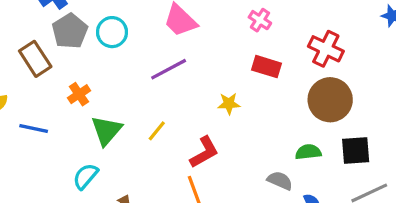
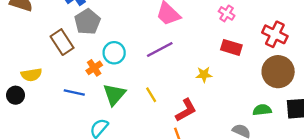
cyan circle: (112, 32) -> (114, 53), moved
blue line: (34, 128) -> (74, 92), moved
yellow line: (157, 131) -> (151, 95), turned -70

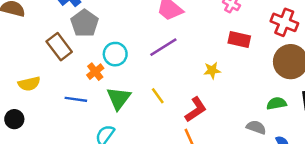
black circle: (16, 95) -> (14, 119), moved

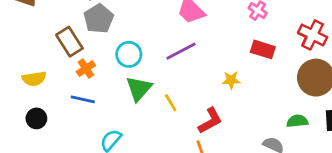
orange cross: (95, 72) -> (86, 69), moved
green triangle: (119, 98) -> (139, 88), moved
black circle: (14, 119) -> (36, 118), moved

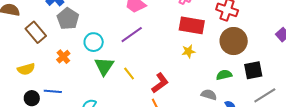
brown rectangle: (69, 42) -> (36, 32), moved
red rectangle: (263, 49) -> (192, 25), size x1.4
yellow star: (231, 80) -> (188, 51), moved
blue line: (83, 99) -> (53, 91), moved

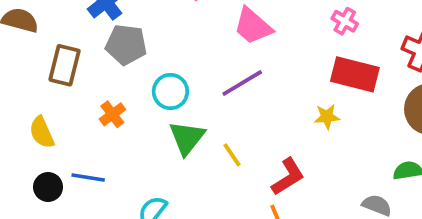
gray pentagon: (68, 19) -> (126, 45), turned -30
brown rectangle: (36, 32) -> (65, 65), turned 50
yellow star: (188, 51) -> (327, 117), moved
yellow semicircle: (26, 69) -> (42, 132), turned 78

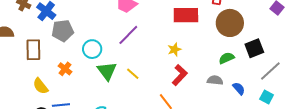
yellow star: (327, 117) -> (174, 50), moved
yellow semicircle: (42, 132) -> (40, 86), moved
red L-shape: (288, 177) -> (180, 75), moved

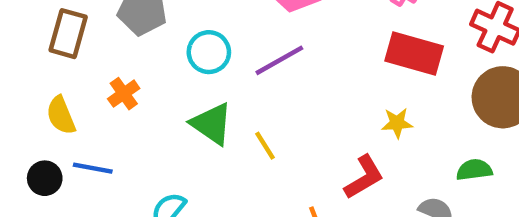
cyan circle: (92, 49) -> (209, 52), moved
yellow star: (174, 50) -> (397, 123), moved
green triangle: (107, 71) -> (212, 124), turned -35

